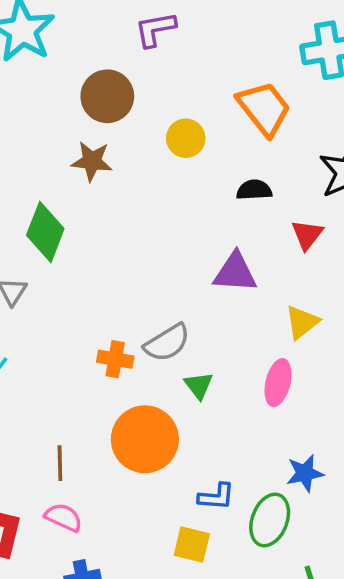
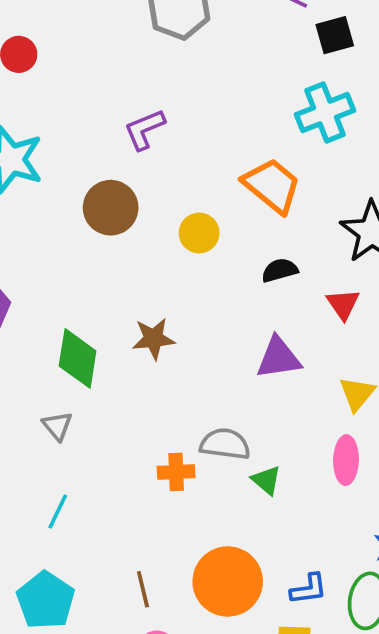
brown star: (92, 161) -> (153, 339), moved
gray semicircle: (167, 343) -> (225, 444), turned -129
orange circle: (145, 439) -> (228, 581), moved

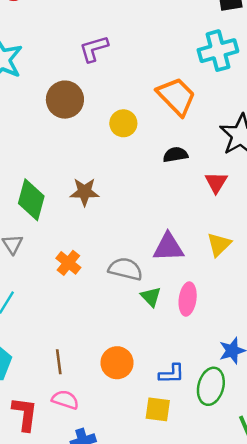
purple triangle: (279, 358) -> (168, 247), moved
pink ellipse: (346, 460) -> (188, 299), moved
orange cross: (176, 472) -> (68, 263), moved, turned 35
orange circle: (228, 581) -> (117, 363), size x0.7

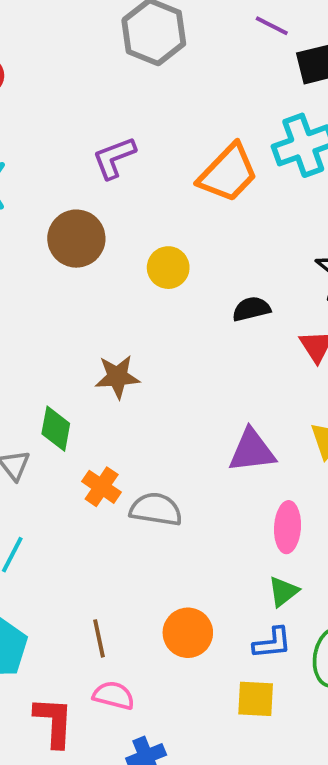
orange trapezoid: (176, 96) -> (228, 173), moved, turned 93
green diamond: (31, 200) -> (56, 429), moved, size x0.7
gray semicircle: (125, 269) -> (156, 509), moved
green triangle: (151, 297) -> (283, 592), moved, turned 40

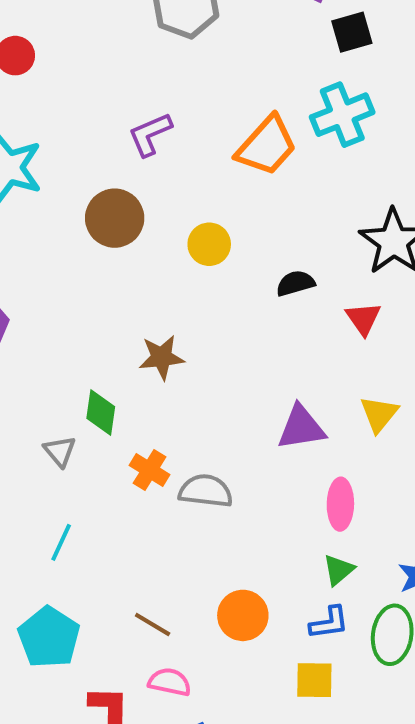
brown line: (99, 638) -> (153, 625), turned -45

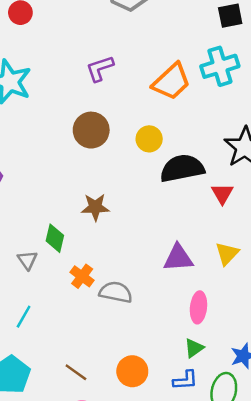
brown circle: (115, 218) -> (91, 130), moved
yellow circle: (209, 244) -> (149, 139), moved
black semicircle: (295, 283) -> (182, 168), size x1.8

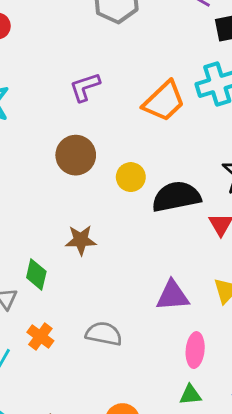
yellow circle: (149, 139) -> (131, 177), moved
orange cross: (82, 276) -> (40, 337), moved
green triangle: (194, 348) -> (190, 395), turned 30

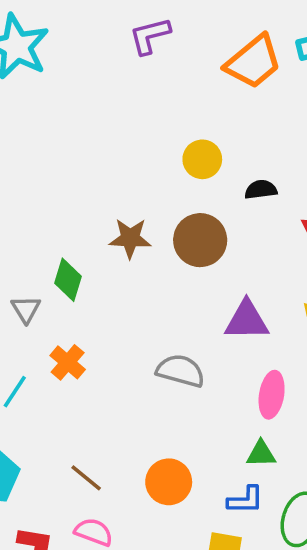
brown circle: (76, 155) -> (200, 240), moved
black semicircle: (176, 197) -> (261, 190), size x0.5
gray semicircle: (104, 334) -> (181, 371), moved

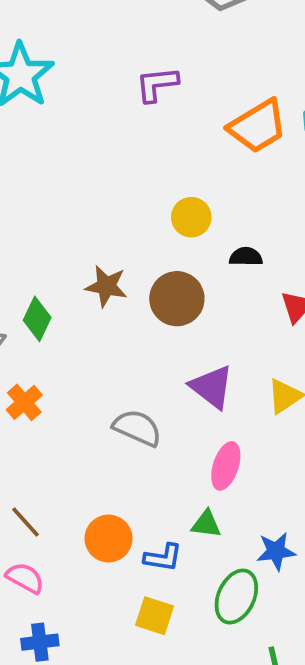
purple triangle: (247, 320) -> (212, 387), turned 30
blue L-shape: (245, 500) -> (163, 557), moved

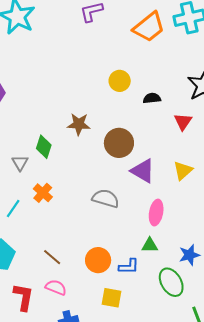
brown circle: (177, 299) -> (119, 143), moved
green ellipse: (236, 597) -> (171, 282), turned -48
yellow square: (155, 616) -> (111, 298), moved

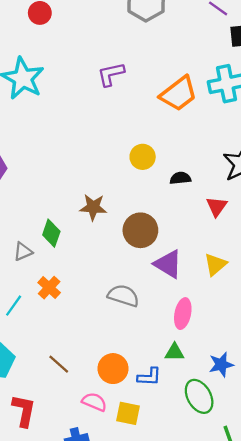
gray triangle: (20, 163) -> (23, 252), turned 36
pink semicircle: (56, 287) -> (94, 402), moved

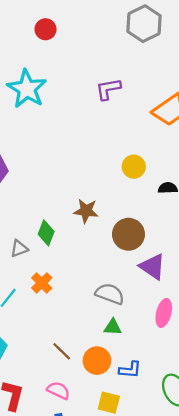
green triangle: (175, 352) -> (113, 327), moved
brown line: (59, 364) -> (62, 351), moved
pink semicircle: (94, 402) -> (58, 390), moved

